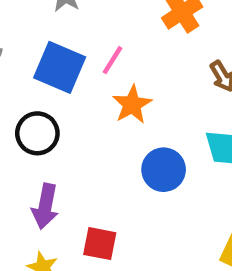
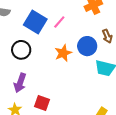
orange star: (132, 104) -> (63, 53), moved
blue circle: (164, 170) -> (87, 46), moved

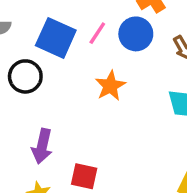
blue circle: (87, 46) -> (136, 34), moved
black circle: (21, 50) -> (25, 76), moved

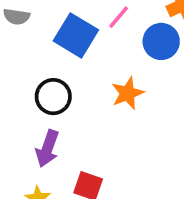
pink line: (97, 33) -> (119, 17), moved
black circle: (25, 76) -> (53, 97), moved

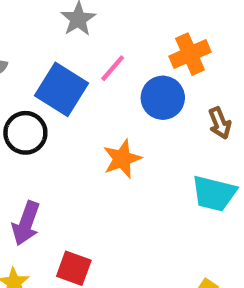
black circle: (53, 97) -> (25, 133), moved

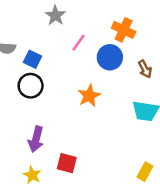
orange cross: (190, 54) -> (124, 30), turned -35
blue square: (61, 89) -> (32, 59), moved, size x0.6

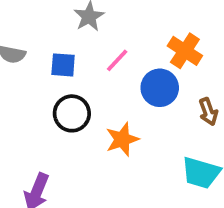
blue square: (32, 59) -> (63, 65), moved, turned -30
black circle: (31, 86) -> (72, 113), moved

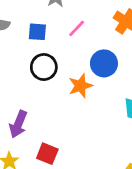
blue circle: (160, 88) -> (104, 63), moved

